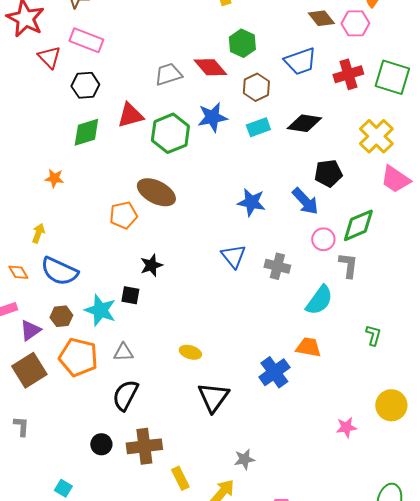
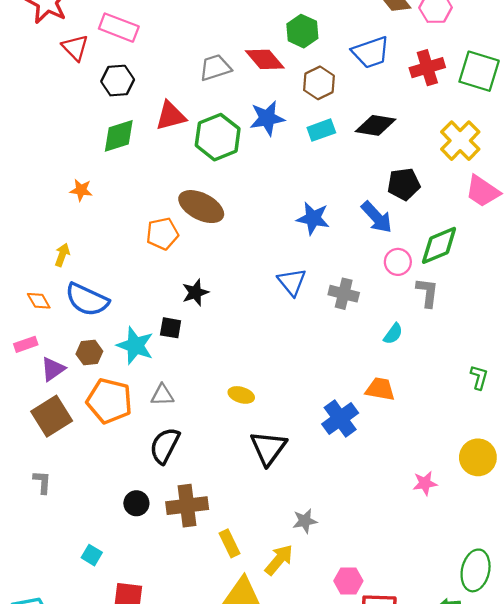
cyan semicircle: (319, 300) -> (393, 334), size x0.6
green L-shape: (373, 335) -> (479, 377), moved

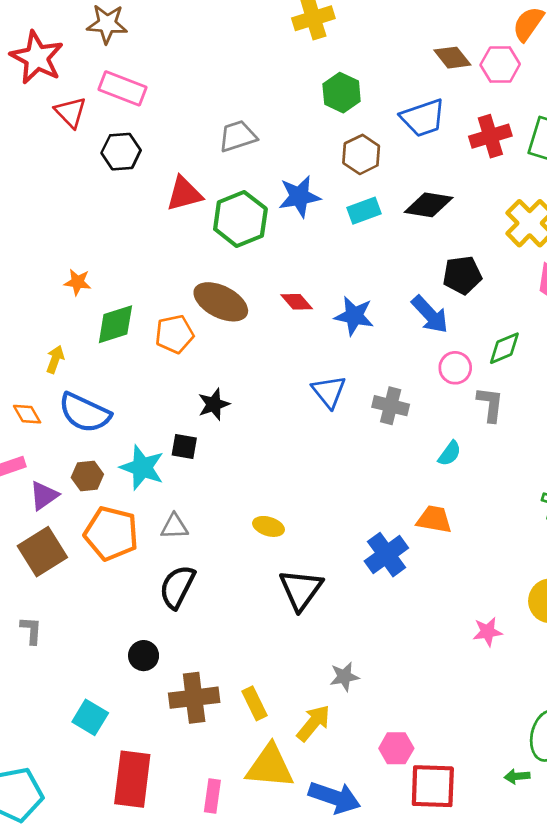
red diamond: (265, 59) -> (297, 302), moved, size x0.7
green diamond: (119, 136) -> (115, 324), moved
green diamond: (439, 245) -> (504, 348), size x0.7
brown cross: (187, 506) -> (194, 698), moved
cyan square: (92, 555) -> (90, 717), size x1.4

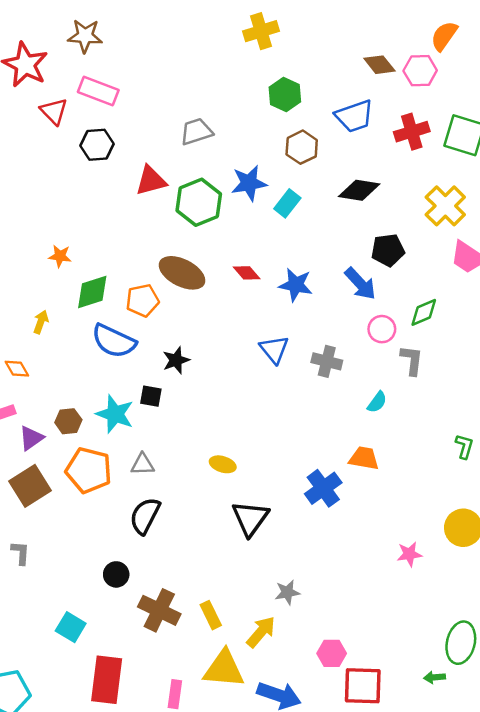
cyan rectangle: (364, 211) -> (287, 203), moved, turned -32
blue semicircle: (85, 413) -> (114, 341), moved
brown cross: (194, 698) -> (159, 610), turned 33

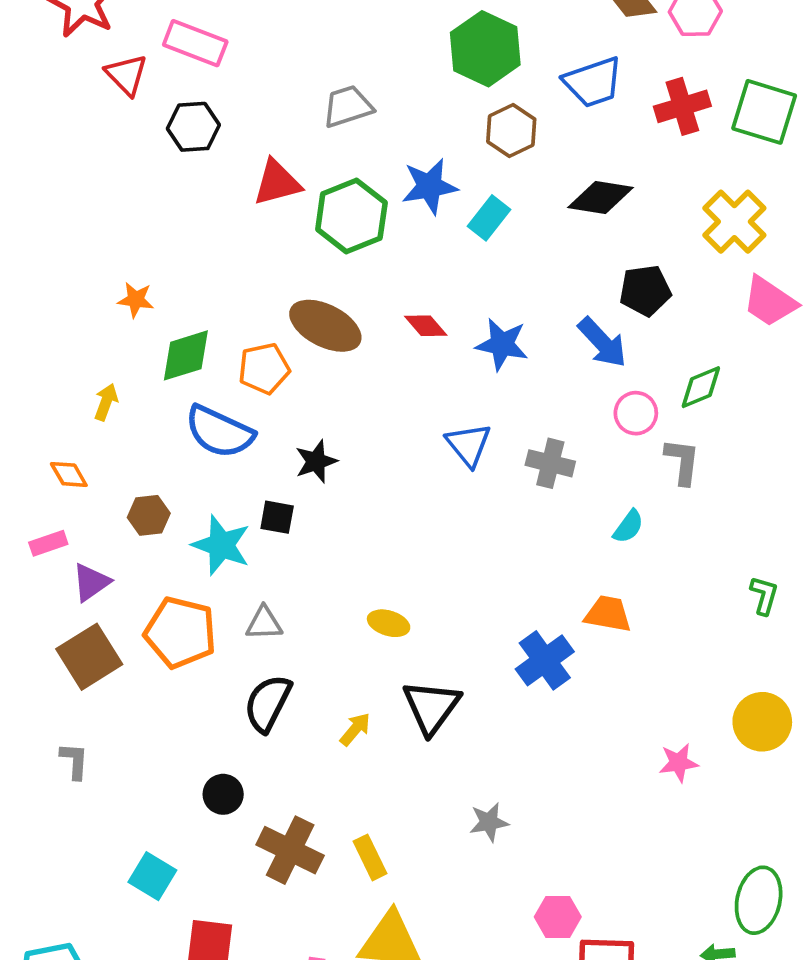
green hexagon: (285, 95) -> (485, 49), size x1.4
brown hexagon: (68, 421) -> (149, 515), moved
yellow arrow: (261, 632) -> (355, 729), moved, size x0.7

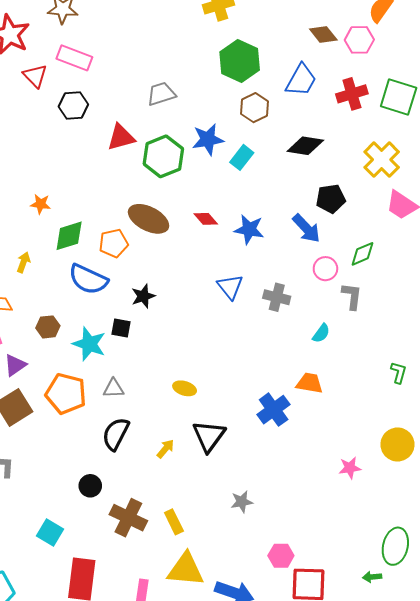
blue trapezoid: (593, 82) -> (301, 80), turned -42

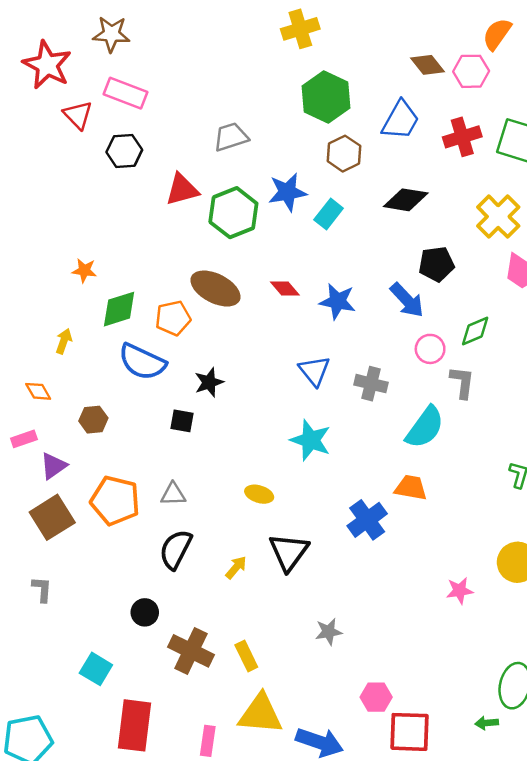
cyan semicircle: (321, 333) -> (425, 427), size x1.8
cyan star: (89, 344) -> (311, 440), moved

